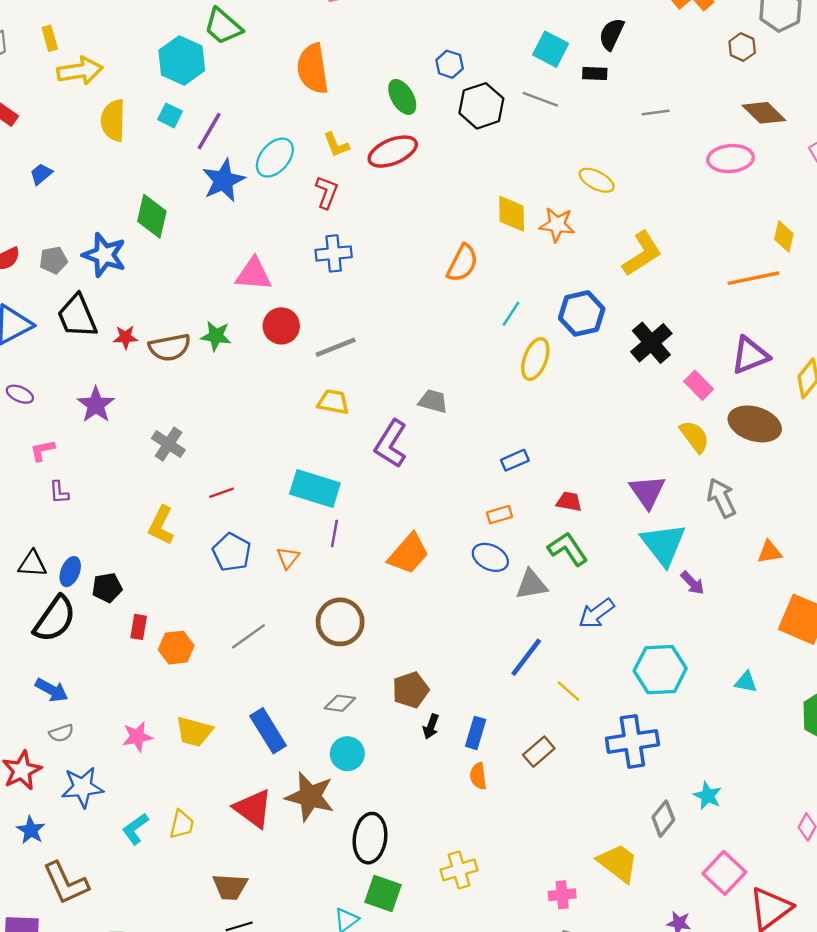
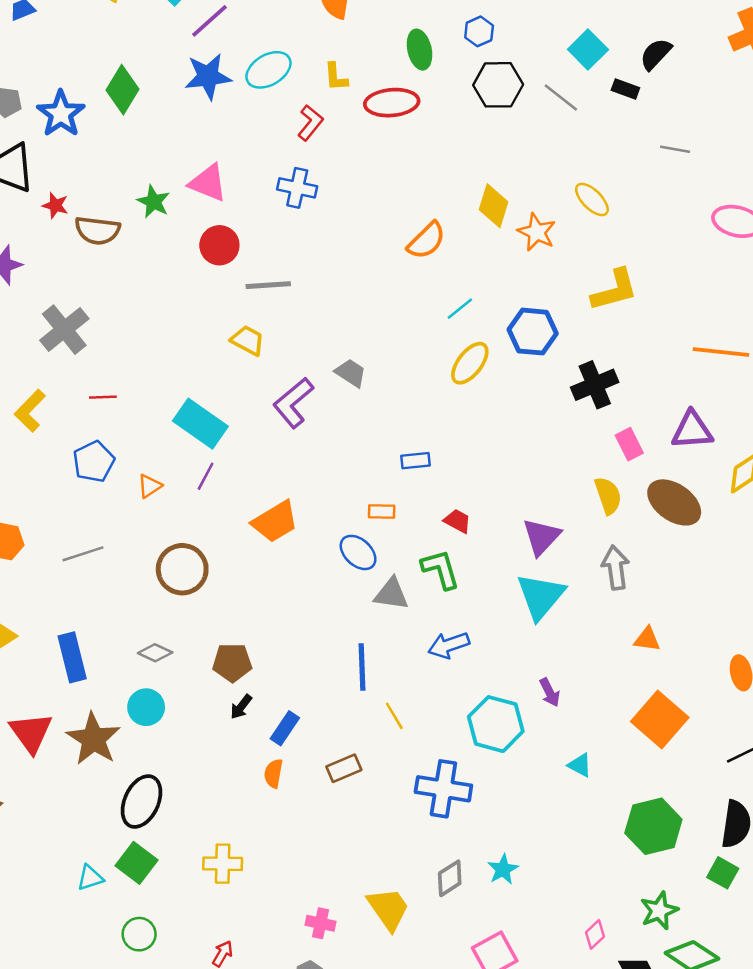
green star: (216, 336) -> (153, 202), moved
gray cross: (168, 444) -> (64, 330), size x1.4
purple arrow: (692, 583) -> (550, 692), moved
blue line: (526, 657) -> (362, 667), turned -57

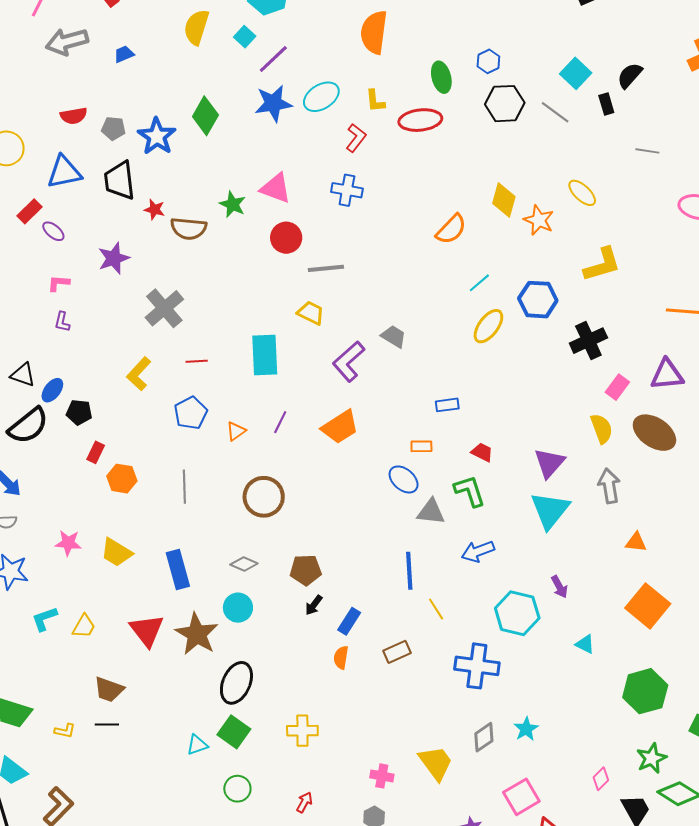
black rectangle: (625, 89) -> (606, 104), turned 55
cyan rectangle: (200, 424) -> (265, 355), moved, turned 54
pink rectangle: (629, 444) -> (617, 387), turned 65
orange trapezoid: (275, 522) -> (340, 427), moved
gray line: (83, 554) -> (184, 487), turned -72

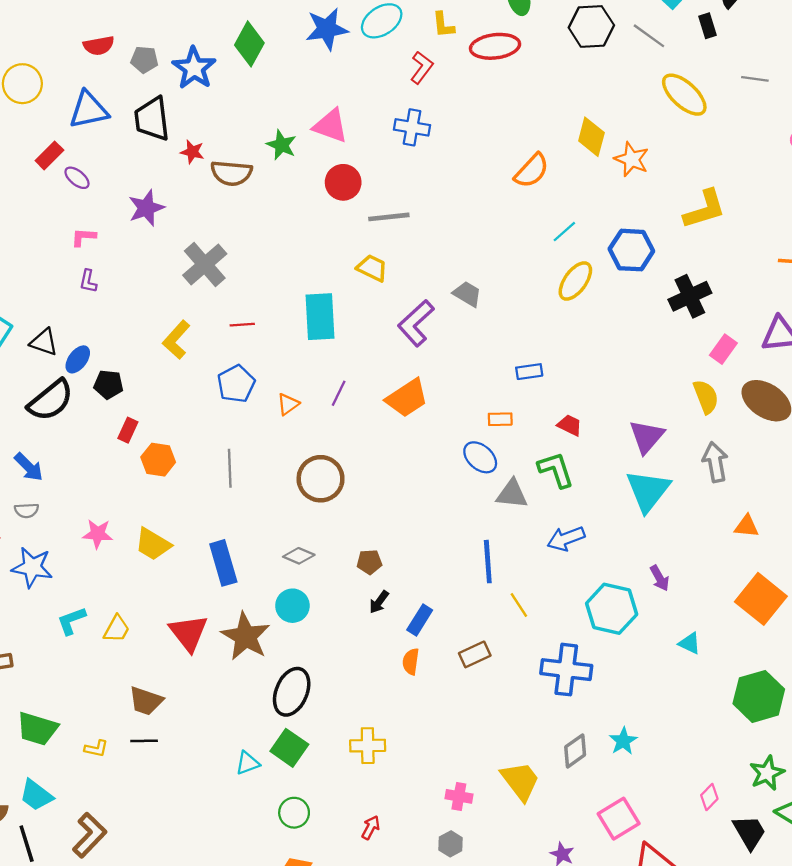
yellow ellipse: (582, 193) -> (684, 95), moved, size x1.4
brown pentagon: (306, 570) -> (369, 562), size x0.7

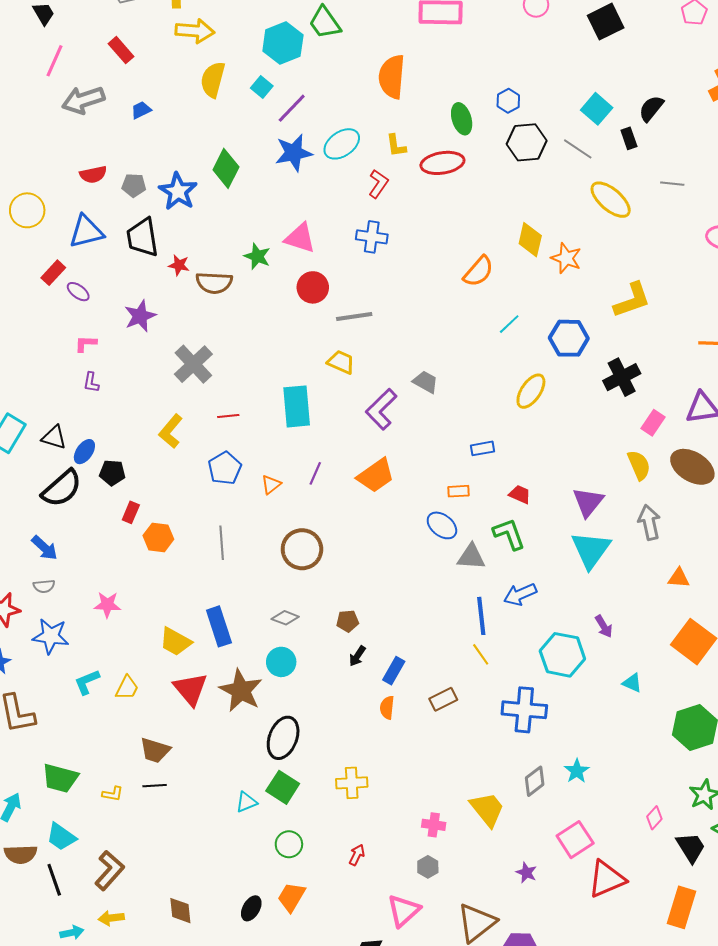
yellow ellipse: (575, 281) -> (531, 391), moved
yellow trapezoid: (153, 544) -> (176, 642), moved
blue line: (488, 562) -> (481, 616), moved

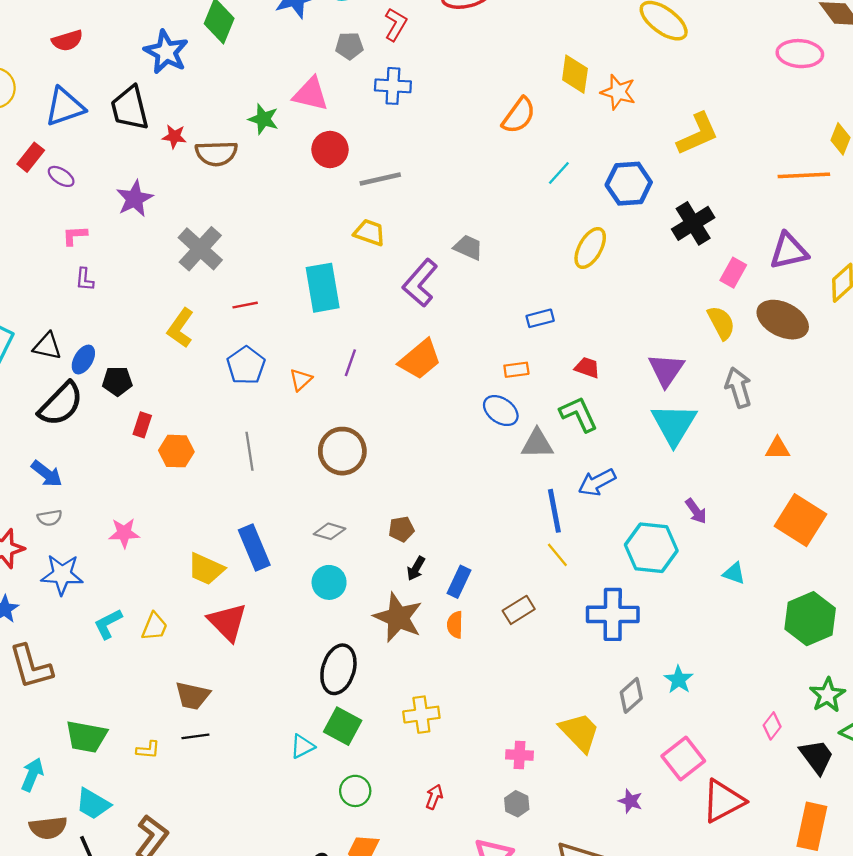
gray pentagon: (134, 185) -> (349, 46), moved
brown star: (241, 691) -> (398, 617), moved

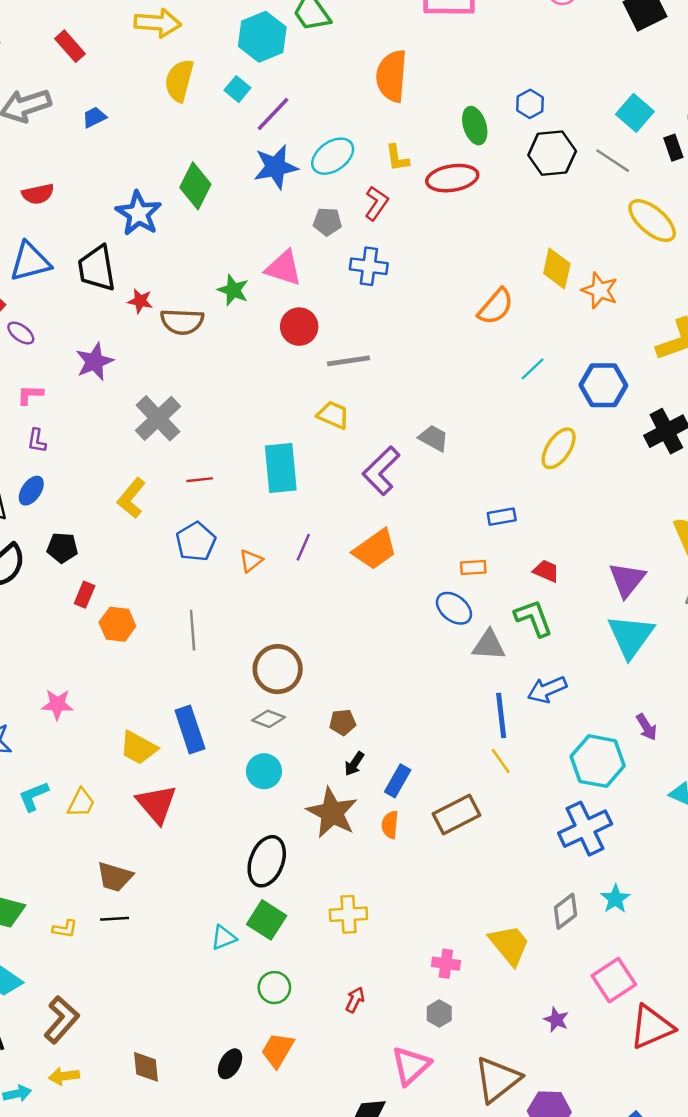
blue ellipse: (83, 360) -> (31, 491), moved
brown circle: (342, 451) -> (278, 669), moved
brown rectangle: (519, 610) -> (457, 815), size x1.4
blue cross: (613, 614) -> (585, 829), moved, turned -30

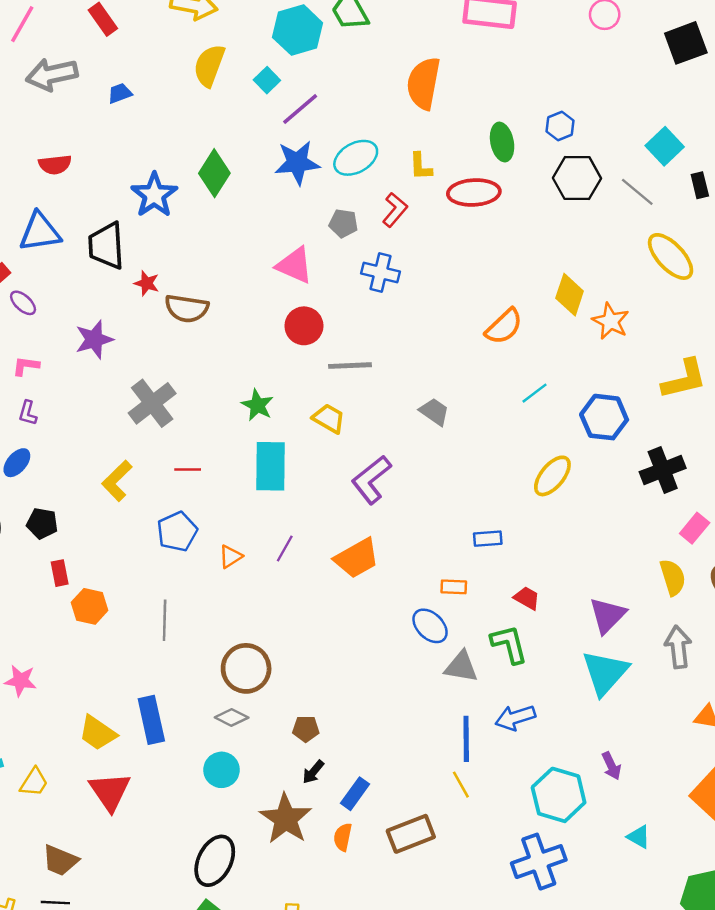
green star: (233, 290) -> (257, 405), moved
gray trapezoid: (434, 438) -> (434, 412), moved
red rectangle: (85, 595) -> (60, 573), turned -40

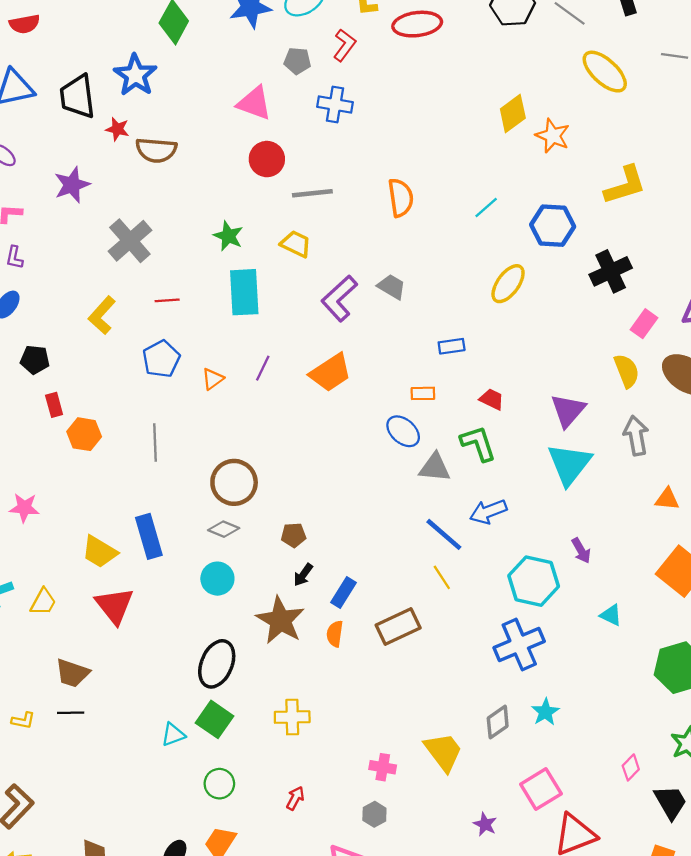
blue star: (154, 195) -> (135, 75), moved
yellow diamond: (570, 295) -> (513, 113), turned 39
orange semicircle: (504, 327) -> (401, 198), moved, turned -51
gray trapezoid: (434, 412) -> (392, 287), moved
blue line: (466, 739) -> (444, 534), turned -45

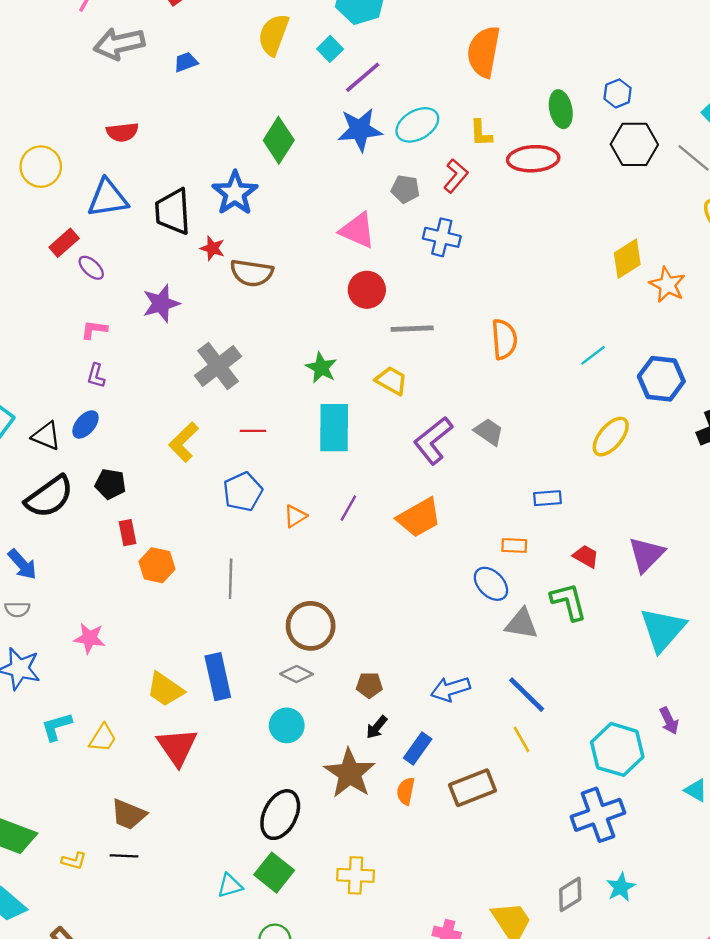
purple triangle: (568, 410) -> (646, 554), moved
blue arrow: (488, 512) -> (450, 689), moved

